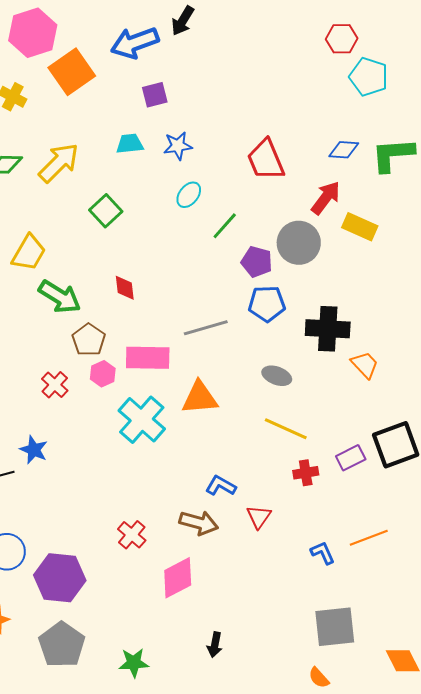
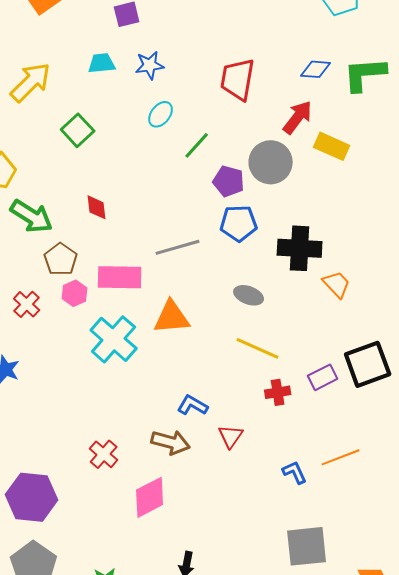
red trapezoid: (266, 160) -> (238, 79), turned 33

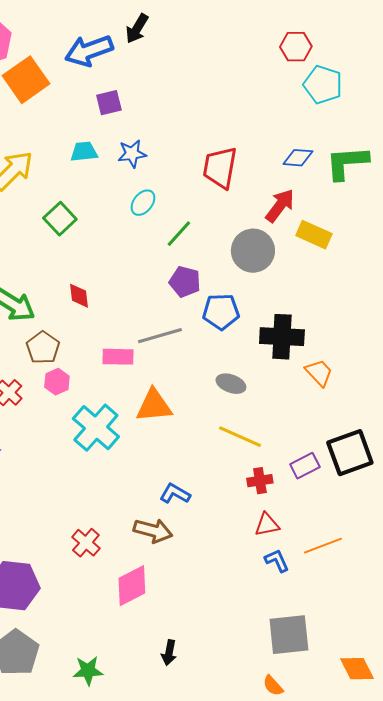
purple pentagon: (229, 181) -> (185, 282), moved
pink rectangle: (120, 277) -> (118, 357), moved, size x0.7
red triangle: (231, 436) -> (267, 525), moved, turned 44

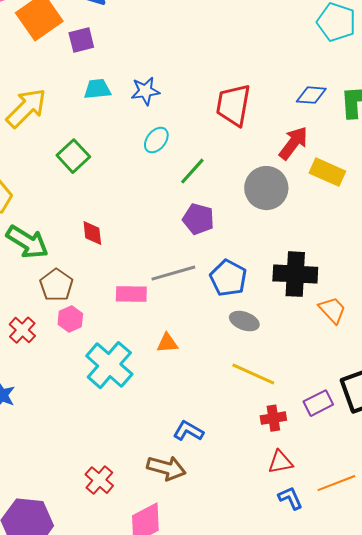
purple square: (109, 103) -> (81, 40), moved
blue pentagon: (221, 312) -> (228, 278), moved, turned 30
orange triangle: (154, 406) -> (167, 343), size x0.6

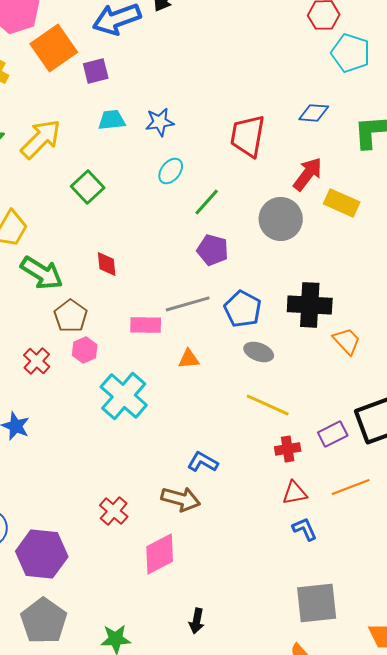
blue diamond: (311, 95) -> (314, 113), moved
orange triangle: (167, 343) -> (189, 359), moved
orange line: (336, 483) -> (351, 487), moved

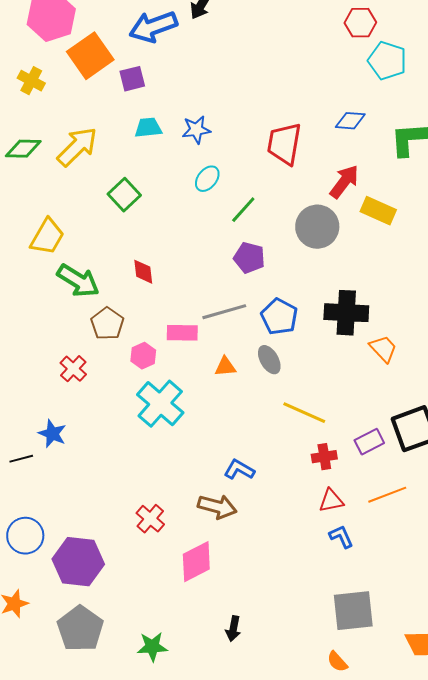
pink hexagon: (85, 350) -> (143, 356), moved
gray ellipse: (259, 352) -> (269, 360), moved, turned 40

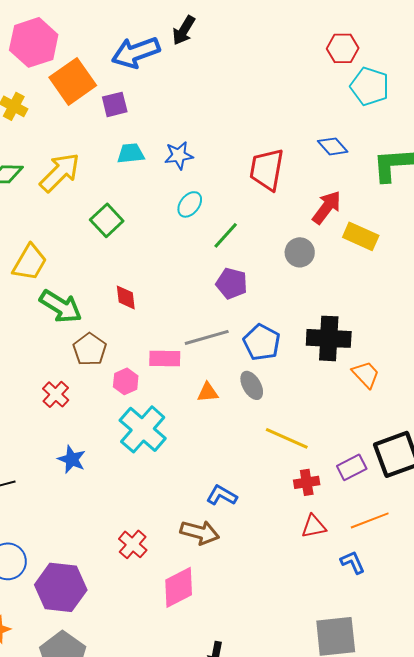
blue diamond: (350, 121) -> (333, 146), turned 44
gray circle: (317, 227) -> (300, 252), size x0.7
blue star: (52, 434) -> (72, 459), moved
blue L-shape: (341, 537) -> (353, 562), moved

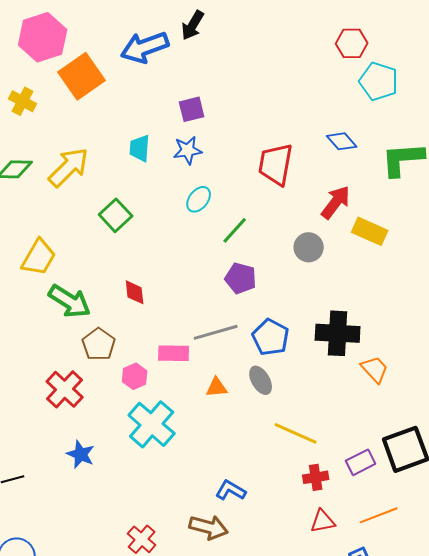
purple square: (115, 104) -> (192, 109), moved
cyan trapezoid: (131, 153) -> (140, 148), turned -80
red cross: (56, 394) -> (65, 389), size x1.4

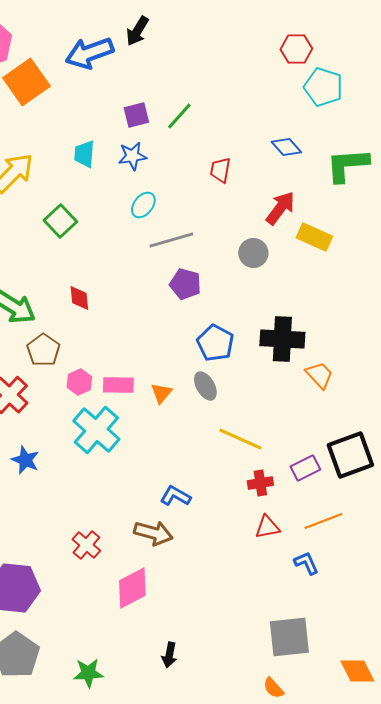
red trapezoid: (276, 164) -> (220, 170), size x0.6
green line: (235, 230) -> (179, 116), moved
gray line: (216, 332) -> (171, 240), moved
pink rectangle: (174, 353) -> (118, 385), moved
orange triangle: (217, 387) -> (161, 393), turned -45

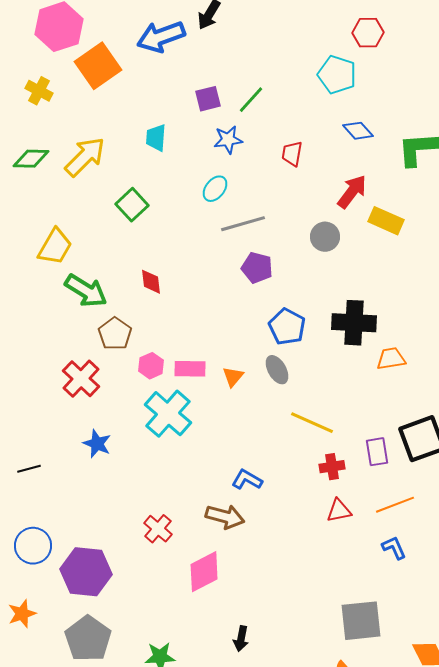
cyan pentagon: (323, 87) -> (337, 75), moved
blue star: (132, 156) -> (228, 140), moved
orange trapezoid: (319, 375) -> (391, 359), turned -56
purple rectangle: (305, 468) -> (377, 452), turned -72
blue L-shape: (306, 563) -> (394, 548), moved

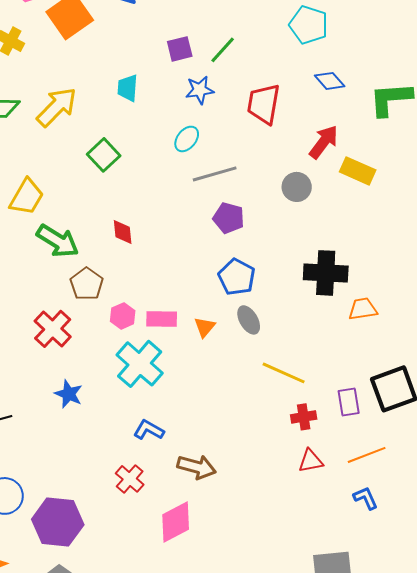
red trapezoid: (292, 154) -> (264, 104), size x1.6
blue pentagon: (287, 327) -> (237, 277), moved
blue L-shape: (247, 480) -> (149, 430), moved

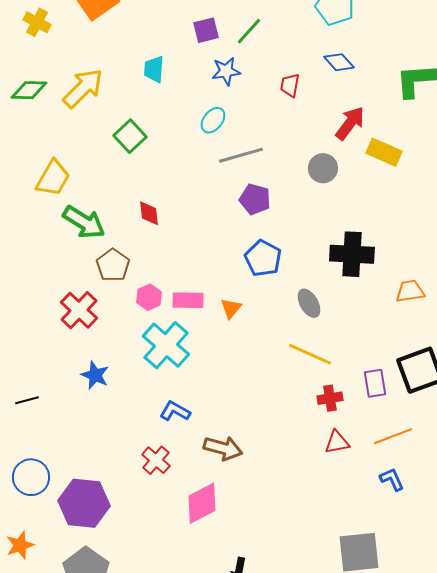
blue diamond: (330, 81) -> (339, 62), moved
red trapezoid: (264, 104) -> (290, 85), size x0.6
orange trapezoid: (363, 309) -> (410, 291), moved
gray ellipse: (249, 320) -> (309, 303), moved

